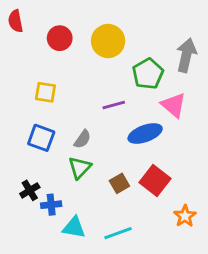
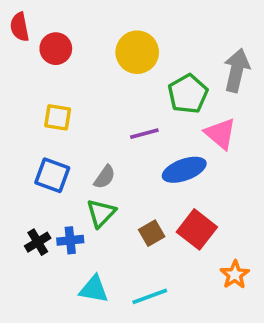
red circle: (60, 38) -> (56, 49), moved
blue cross: (51, 205) -> (70, 240), moved

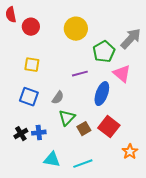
gray arrow: (237, 70) -> (131, 39), turned 30
blue ellipse: (184, 170) -> (102, 94), turned -50
green triangle: (101, 213) -> (67, 118), moved

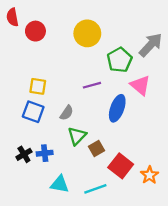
yellow square: (32, 65) -> (38, 86), moved
red square: (109, 127) -> (121, 166), moved

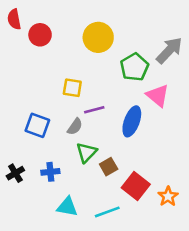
purple line: (92, 85) -> (94, 110), moved
yellow square: (38, 86) -> (72, 88), moved
black cross: (24, 154) -> (15, 173), moved

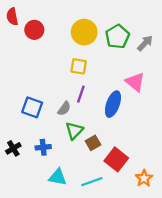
gray arrow: (169, 50) -> (145, 43), size x0.7
green pentagon: (134, 67) -> (117, 37), moved
yellow square: (72, 88) -> (79, 66), moved
purple line: (94, 110) -> (81, 94), turned -56
orange star: (168, 196) -> (144, 178), moved

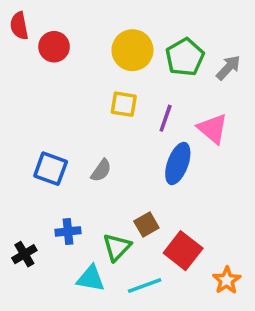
purple line: (81, 94) -> (166, 118), moved
green triangle: (74, 131) -> (117, 247), moved
black cross: (13, 148) -> (24, 254), moved

